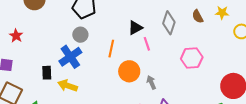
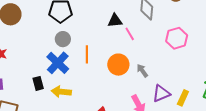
black triangle: (135, 28) -> (115, 21), turned 35
orange line: (111, 49) -> (87, 54), moved

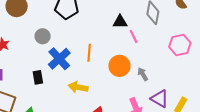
gray circle: (63, 39) -> (43, 36), moved
yellow arrow: (61, 92) -> (78, 87), moved
purple triangle: (161, 94) -> (160, 99), turned 48

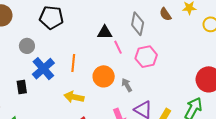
pink hexagon: (180, 45) -> (146, 57), moved
yellow arrow: (78, 87) -> (74, 97), moved

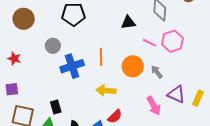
pink line: (118, 47) -> (149, 43), moved, turned -32
blue cross: (43, 69) -> (72, 66), turned 30
black rectangle: (22, 87) -> (56, 107), moved

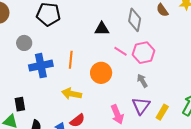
gray arrow: (157, 72) -> (142, 81), moved
purple triangle: (176, 94) -> (141, 106), turned 36

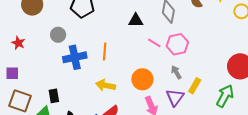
orange circle: (101, 73) -> (142, 79), moved
yellow rectangle: (162, 112) -> (195, 86), moved

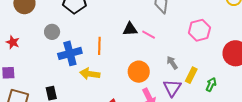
black triangle: (136, 20) -> (130, 29), moved
pink hexagon: (177, 44) -> (199, 30), moved
yellow arrow: (106, 85) -> (90, 74), moved
green arrow: (225, 96) -> (211, 84), moved, size x0.6

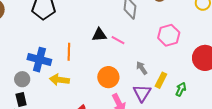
gray circle: (52, 32) -> (22, 79), moved
blue cross: (70, 53) -> (39, 60), turned 30

